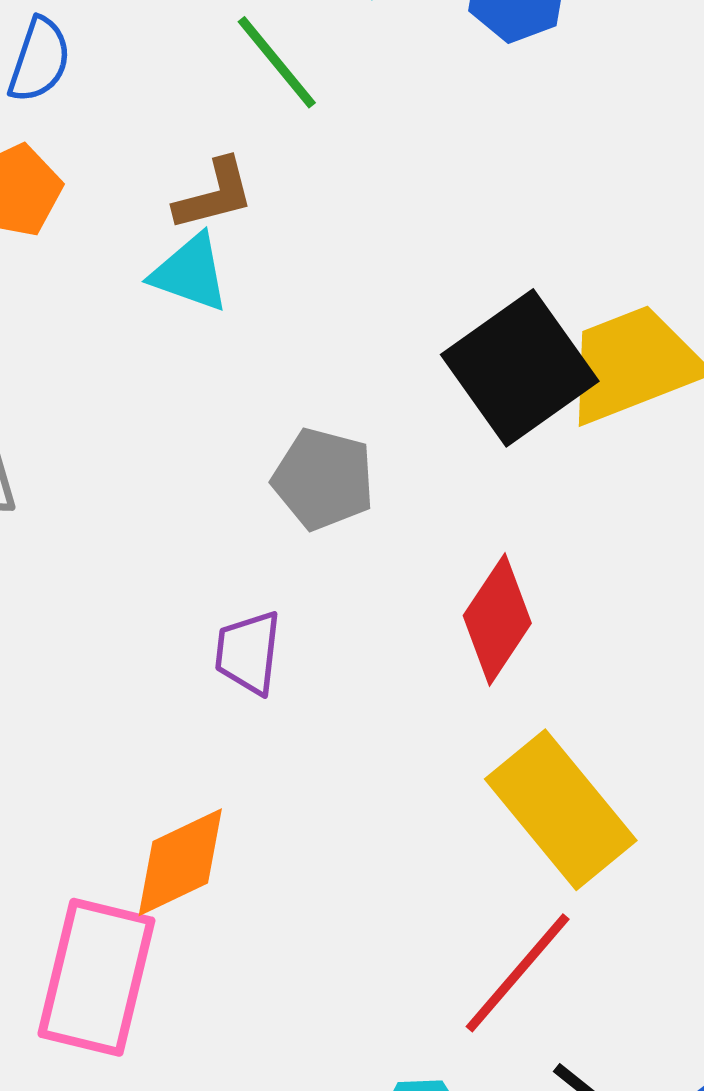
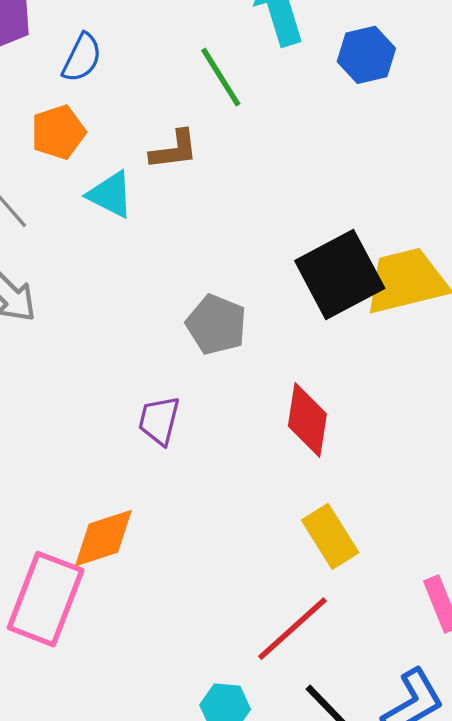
cyan triangle: (190, 273) -> (110, 195), moved
red diamond: (497, 619) -> (307, 420), turned -32
yellow rectangle: (561, 810) -> (330, 536), size x0.7

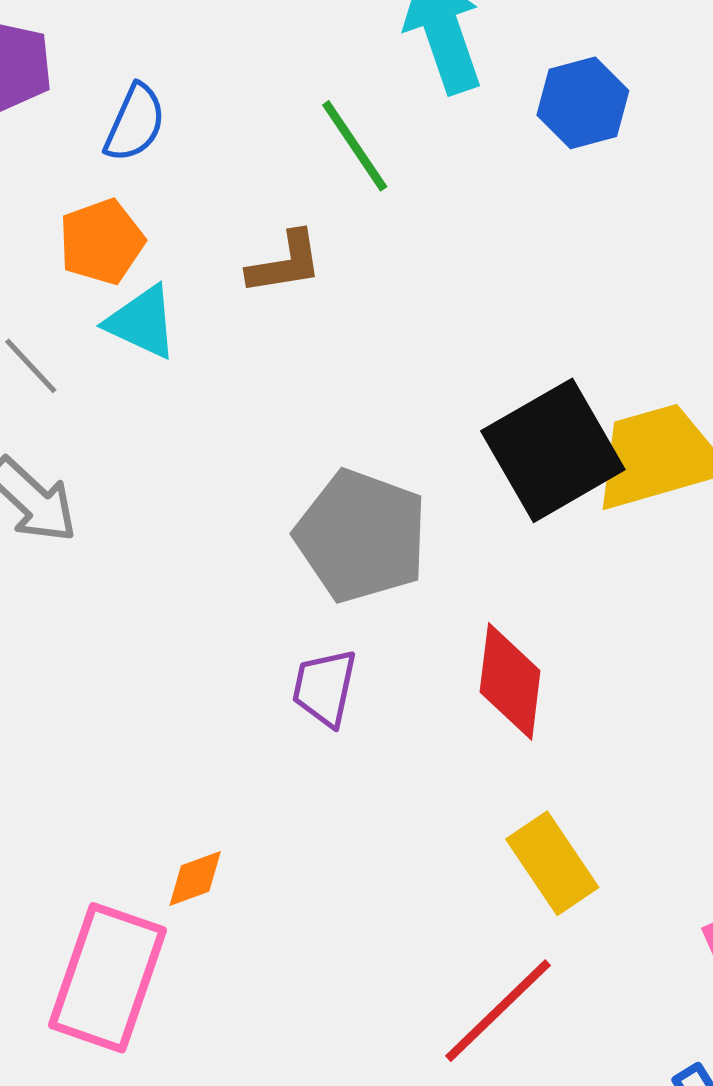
cyan triangle: (110, 195) -> (142, 322), moved
gray pentagon: (216, 325) -> (361, 536), size x1.4
purple trapezoid: (159, 420) -> (325, 688), moved
orange diamond: (103, 538) -> (195, 879), size x0.6

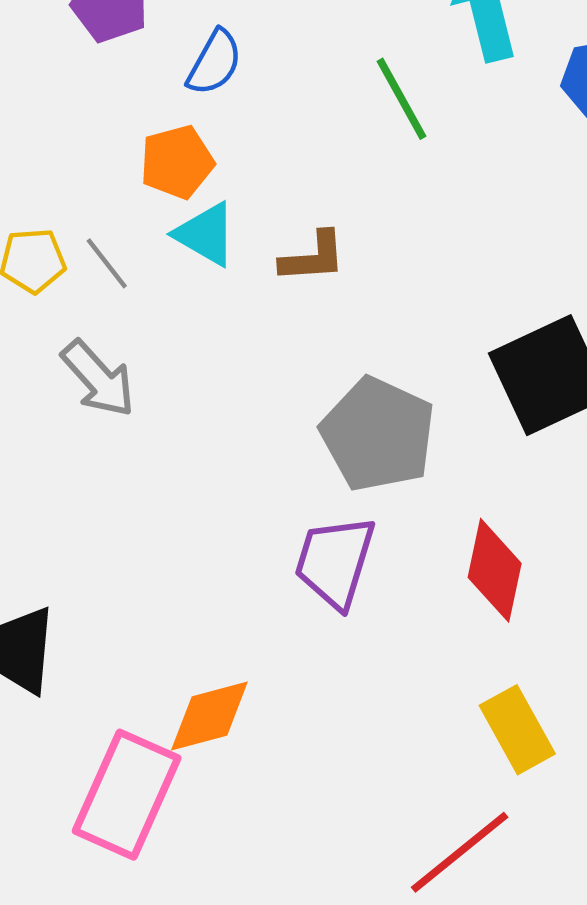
brown L-shape: (285, 263) -> (313, 257), moved
purple trapezoid: (325, 688) -> (335, 562), size x1.4
orange diamond: (195, 879) -> (209, 716), size x1.6

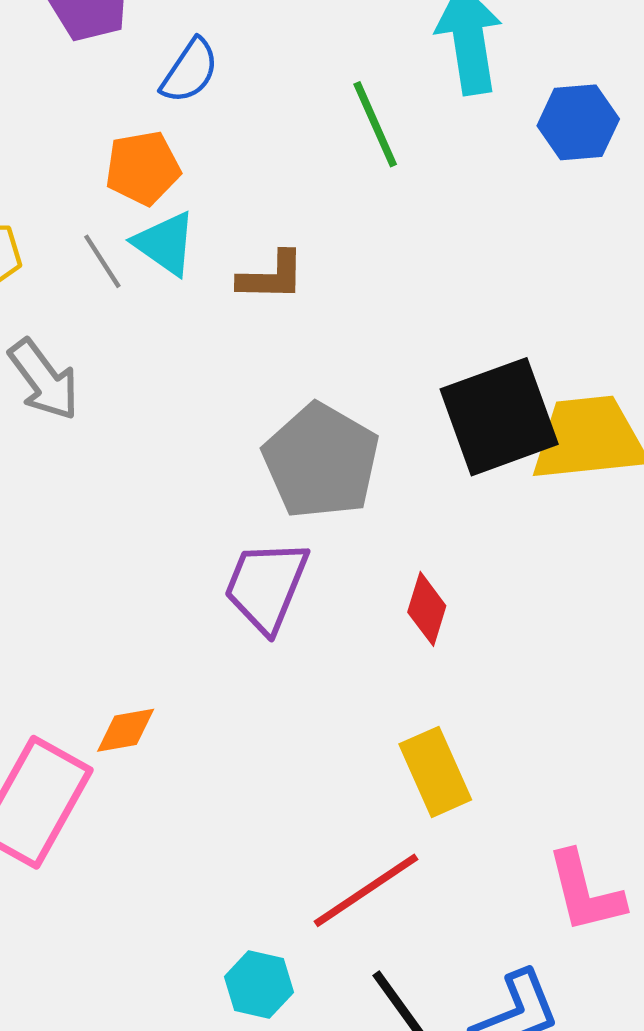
gray line: (107, 263) -> (102, 261), moved
red diamond: (495, 570) -> (427, 609), size x0.7
orange diamond: (209, 716) -> (126, 730), size x0.7

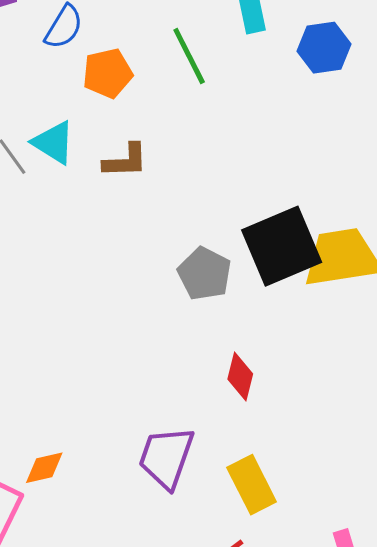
orange pentagon: (143, 168) -> (108, 73), moved
gray pentagon: (321, 461) -> (205, 274), moved, size x0.7
purple trapezoid: (266, 586) -> (166, 457), moved

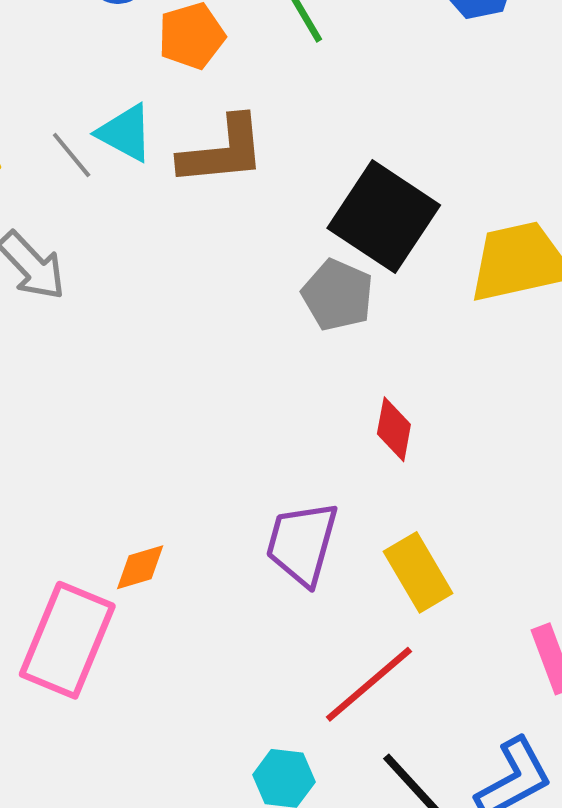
brown L-shape: (125, 161) -> (223, 151), size x1.5
black square: (282, 246) -> (384, 217), moved, turned -30

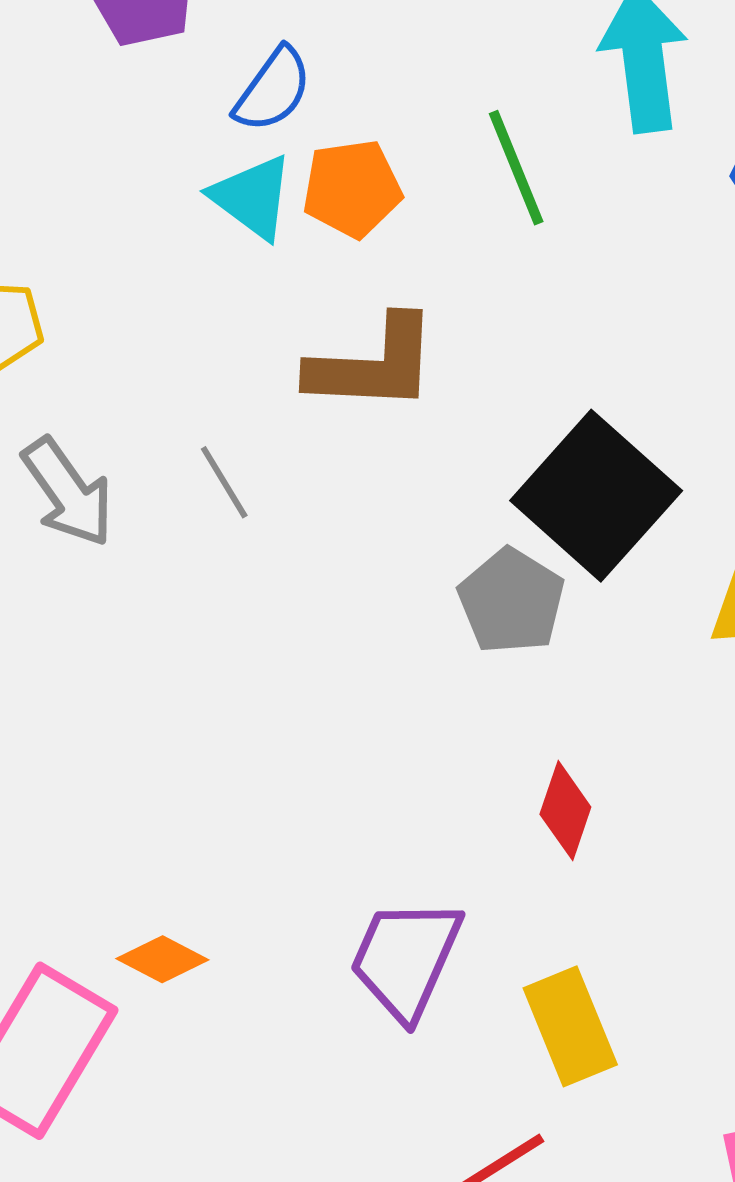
cyan triangle: (125, 133) -> (252, 197), moved
gray line: (72, 155) -> (224, 482), moved
orange diamond: (140, 567) -> (162, 959), turned 36

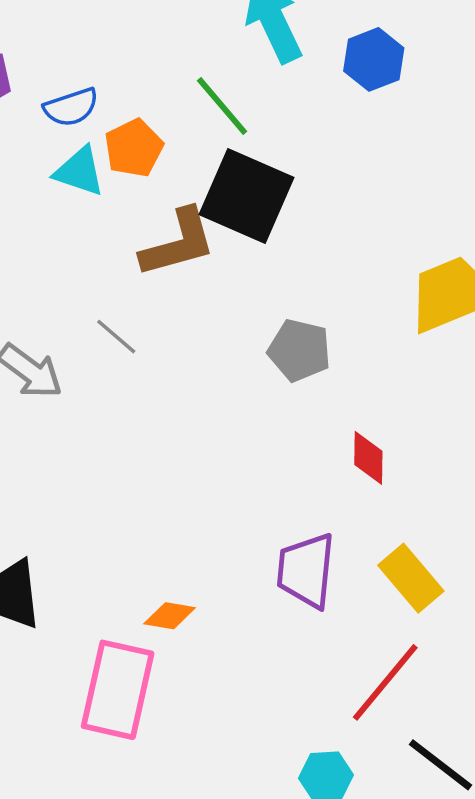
blue semicircle: (273, 90) -> (71, 107), turned 54
black square: (596, 496) -> (246, 196), moved

